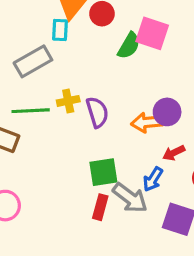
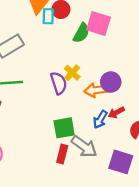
cyan rectangle: (60, 30) -> (48, 16), moved
yellow cross: (68, 101) -> (72, 73), moved, turned -35
blue arrow: (153, 179) -> (100, 119), moved

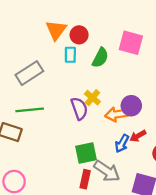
cyan rectangle: (48, 16) -> (70, 55), moved
pink square: (99, 24) -> (131, 43), moved

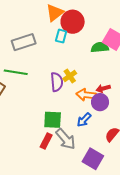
red circle: (79, 35) -> (73, 22), size x1.5
green semicircle: (100, 58) -> (100, 47), moved, turned -138
purple circle: (131, 106) -> (100, 102), moved
red arrow: (138, 136) -> (103, 88), moved

